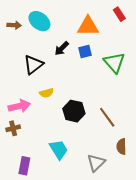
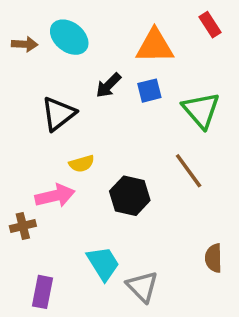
pink arrow: (19, 106) -> (55, 196), moved
brown line: (107, 117) -> (189, 171), moved
gray triangle: (96, 163) -> (142, 287), moved, turned -30

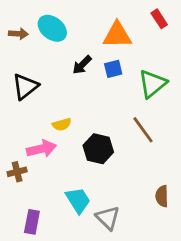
green triangle: (201, 110) -> (152, 84), turned 32
black triangle: (58, 114) -> (25, 86), moved

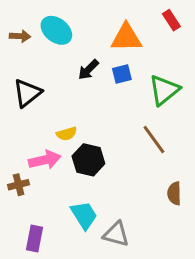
black hexagon: (98, 149) -> (88, 160), moved
brown semicircle: (162, 196) -> (174, 193), moved
gray triangle: (108, 218) -> (116, 234), turned -30

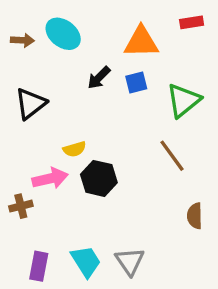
red rectangle: (171, 20) -> (192, 22), turned -66
cyan trapezoid: (84, 215) -> (86, 261), moved
gray triangle: (116, 234) -> (130, 261), turned 40

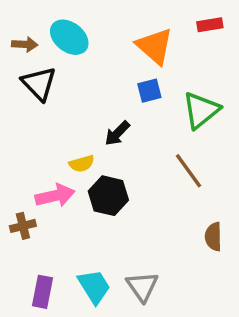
orange triangle: (141, 42) -> (155, 46), turned 42
black arrow: (99, 78) -> (117, 133), moved
black triangle: (31, 104) -> (39, 84), moved, turned -36

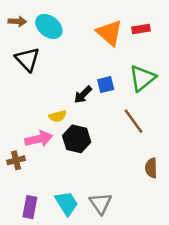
red rectangle: (210, 25) -> (141, 29), moved
brown arrow: (25, 44) -> (17, 21), moved
blue square: (149, 91) -> (106, 85), moved

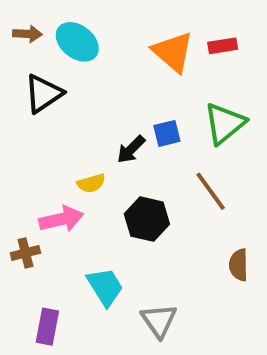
black triangle: (27, 59) -> (43, 94), turned 40
black hexagon: (77, 139) -> (147, 219), moved
cyan trapezoid: (67, 203) -> (105, 287), moved

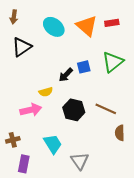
brown arrow: (27, 34) -> (14, 17), turned 96
cyan ellipse: (77, 42) -> (54, 27), moved
brown line: (211, 191) -> (106, 109), moved, turned -30
brown cross: (25, 253) -> (13, 140), moved

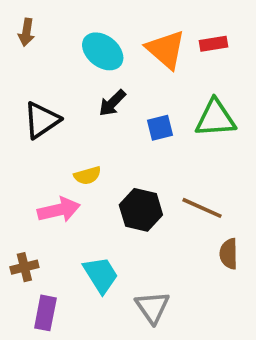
black triangle: (22, 47) -> (42, 120), moved
green triangle: (113, 62) -> (215, 118), turned 35
black arrow: (66, 75) -> (112, 103), moved

